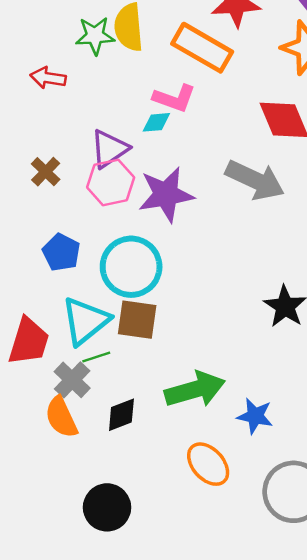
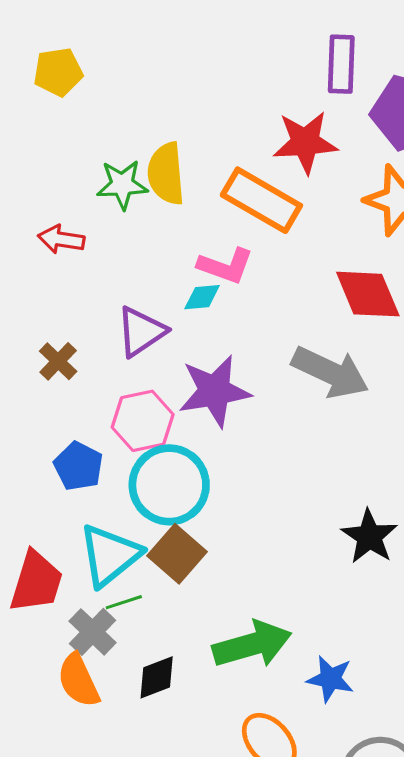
pink hexagon: (111, 182) -> (143, 421), moved
brown square: (137, 320) -> (177, 554), turned 33

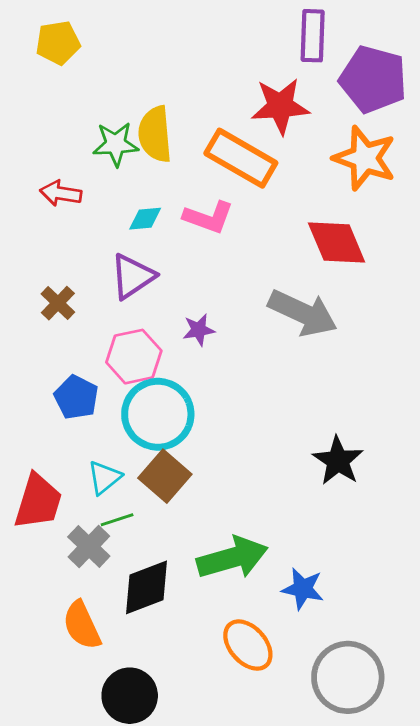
cyan diamond: (202, 297) -> (145, 219), moved
purple star: (215, 391) -> (199, 330), size x0.5
cyan triangle: (110, 555) -> (104, 478), size x0.6
black diamond: (157, 677) -> (147, 587), size x1.4
orange semicircle: (78, 680) -> (82, 625), moved

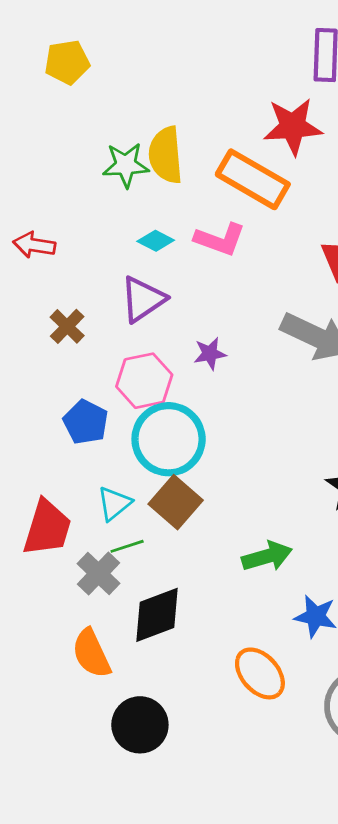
red arrow: (61, 193) -> (34, 245), moved
cyan diamond: (145, 219) -> (156, 241), turned 32
green arrow: (232, 558) -> (267, 556), moved, size x0.7

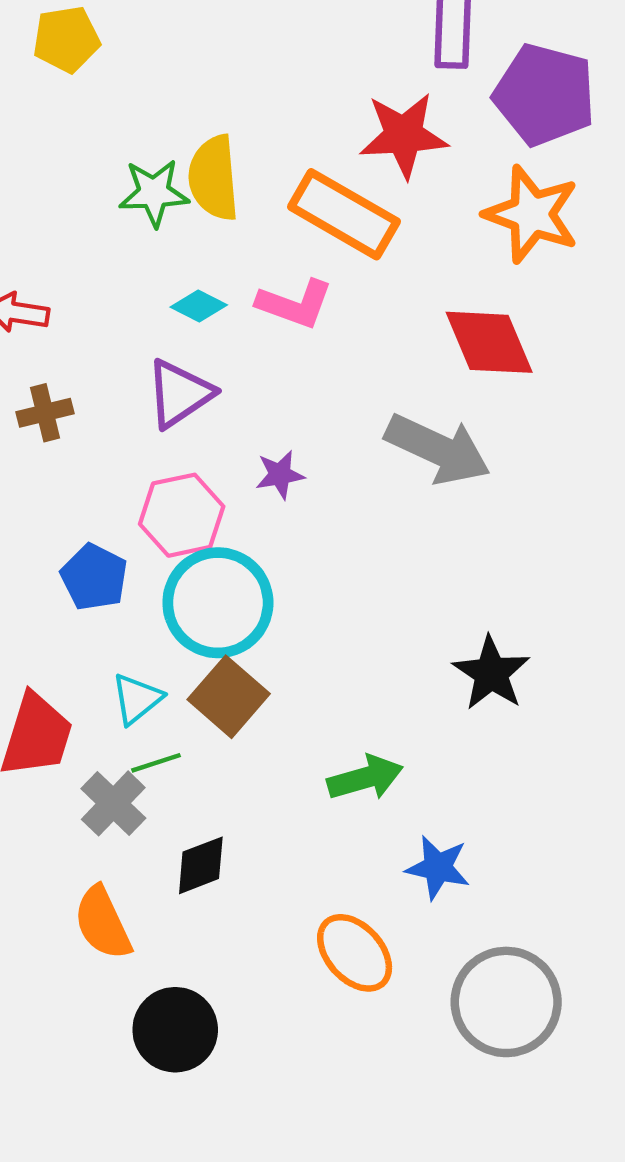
brown cross: (67, 326) -> (45, 413), moved, turned 32
black diamond: (157, 615) -> (201, 865), size x0.7

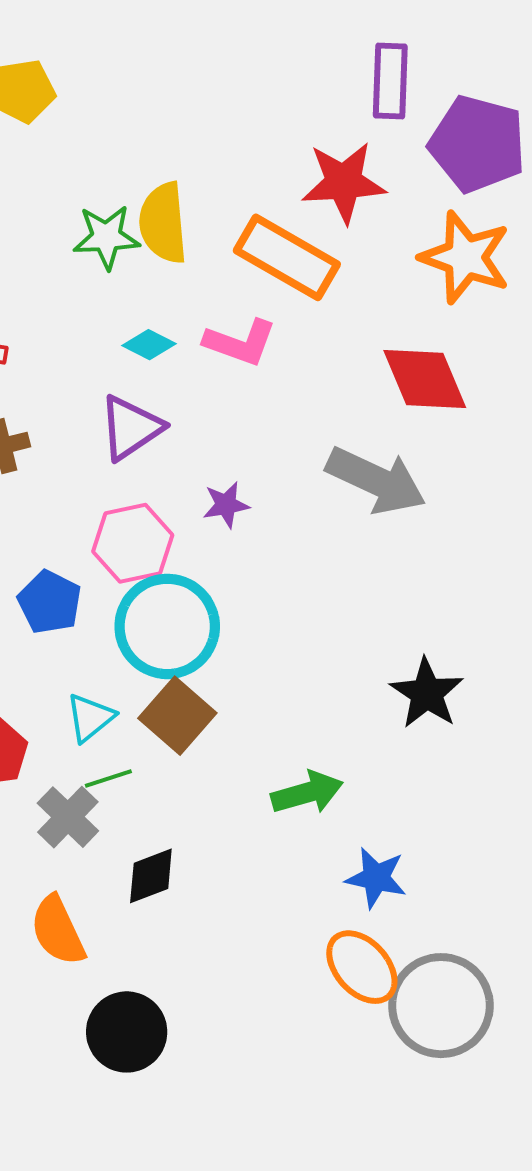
orange ellipse: (355, 953) -> (362, 967), moved

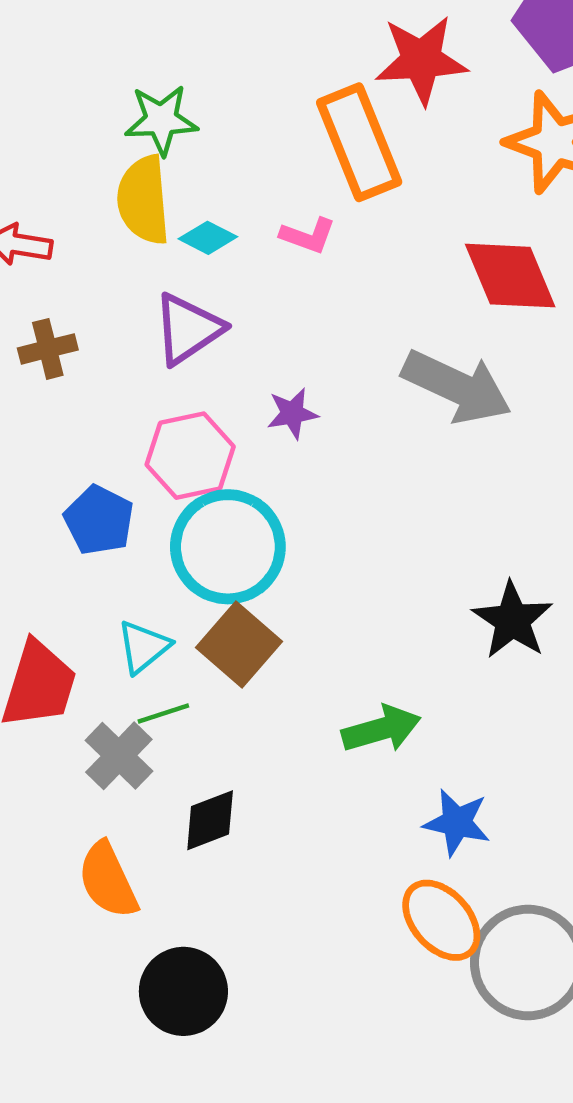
yellow semicircle: (163, 223) -> (143, 200), moved
orange rectangle: (287, 257) -> (359, 142), turned 38
pink L-shape: (240, 343) -> (308, 236), size x0.7

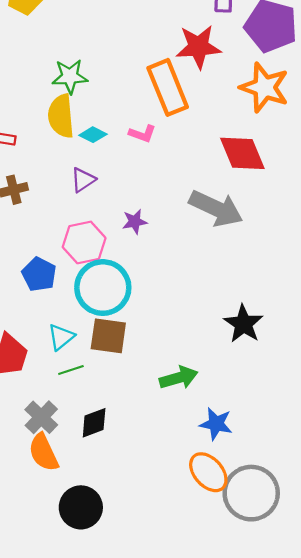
purple triangle: (188, 329) -> (83, 180), size x0.7
brown square: (239, 645) -> (108, 336), turned -33
gray cross: (119, 756) -> (41, 417), moved

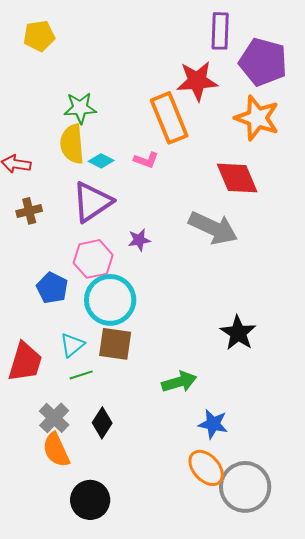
purple triangle: (83, 180) -> (92, 202), size x1.8
black diamond: (94, 423) -> (102, 423), turned -36

